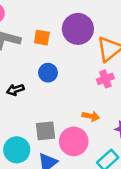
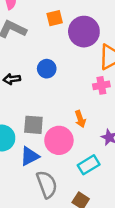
orange square: (42, 38) -> (55, 18), moved, turned -35
orange arrow: (91, 116) -> (80, 119), turned 49

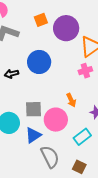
blue circle: (47, 69) -> (39, 62), size x1.5

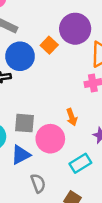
orange square: (41, 20) -> (49, 45), moved, turned -32
blue circle: (39, 62) -> (20, 56), moved
gray semicircle: (50, 157) -> (38, 183), size x0.7

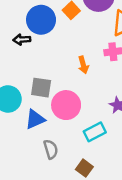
orange arrow: (72, 117) -> (83, 65), moved

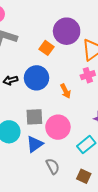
blue circle: (41, 20) -> (37, 78), moved

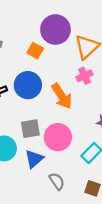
orange arrow: (66, 91) -> (62, 96), size x1.6

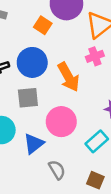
gray square: (30, 129) -> (28, 98), moved

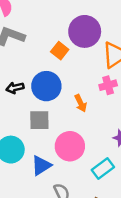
orange arrow: (69, 77) -> (81, 103), size x0.6

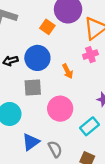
blue triangle: (41, 166) -> (31, 142), moved

